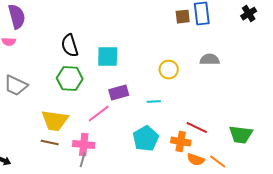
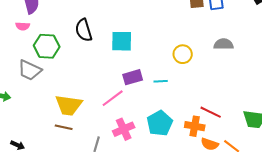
green hexagon: (70, 79) -> (47, 46), moved
cyan line: (154, 102) -> (161, 81), moved
pink cross: (84, 145) -> (124, 129), moved, turned -30

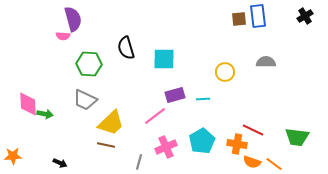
pink semicircle: (23, 26) -> (63, 36), moved
gray trapezoid: (30, 70) -> (85, 100), moved
yellow trapezoid: (69, 105) -> (111, 123), turned -52

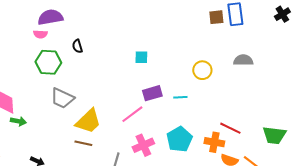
purple semicircle: (73, 19) -> (50, 17), turned -85
black semicircle: (126, 48) -> (77, 46), moved, size x0.6
cyan square: (164, 59) -> (141, 57), size x0.6
green hexagon: (89, 64) -> (48, 62), moved
green arrow: (45, 114) -> (18, 121), moved

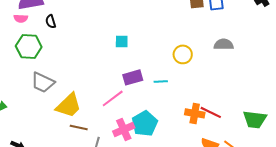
black semicircle: (77, 46) -> (51, 21), moved
cyan pentagon: (179, 139) -> (145, 123), moved
orange cross: (214, 142) -> (195, 113), moved
brown line: (83, 143) -> (79, 127), moved

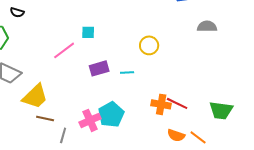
black semicircle: (51, 21) -> (17, 12), turned -56
gray semicircle: (224, 44) -> (207, 26), moved
pink line: (113, 98) -> (64, 50), moved

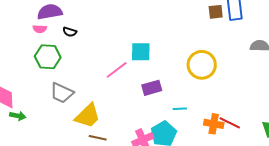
cyan square: (88, 32) -> (141, 52), size x1.5
yellow circle: (149, 45) -> (202, 65), size x1.5
cyan line: (127, 72) -> (180, 109), moved

